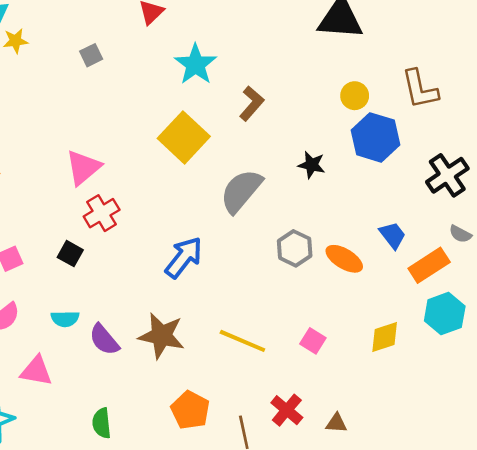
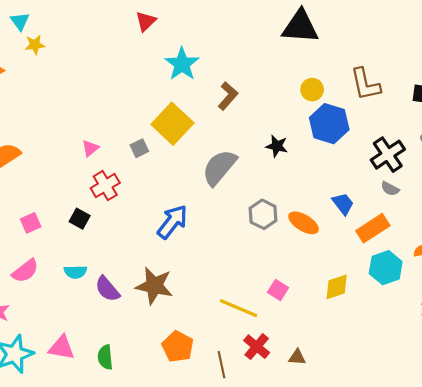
gray square: (91, 55) -> (139, 148), moved
pink triangle: (83, 167) -> (90, 148), size x0.6
gray semicircle: (460, 234) -> (390, 189), moved
yellow line: (242, 341) -> (239, 308), moved
pink triangle: (36, 371) -> (62, 348), moved

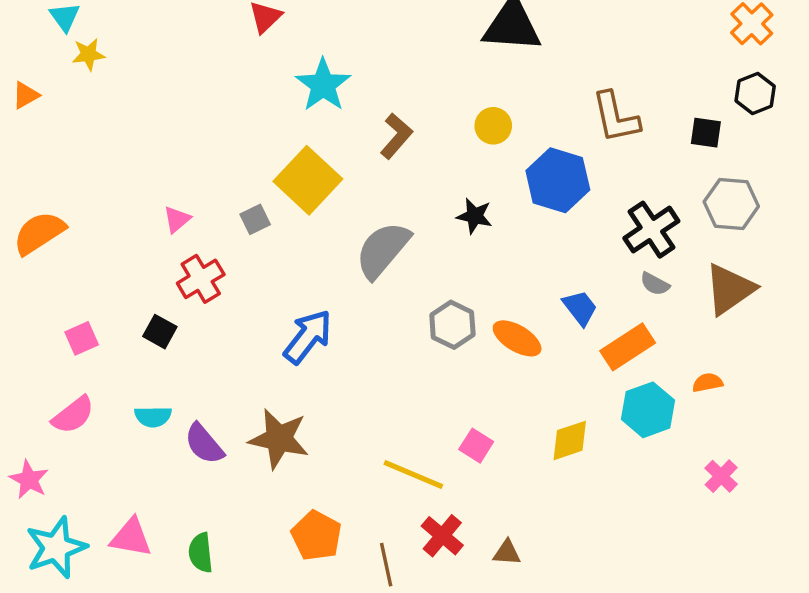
yellow circle: (312, 90) -> (493, 126), moved

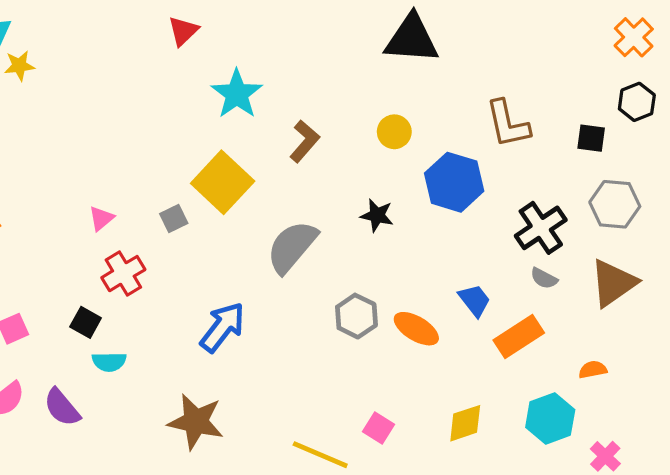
cyan hexagon: (648, 410) -> (550, 418), moved
cyan semicircle: (153, 417) -> (109, 362), moved
purple semicircle: (204, 444) -> (62, 407), moved

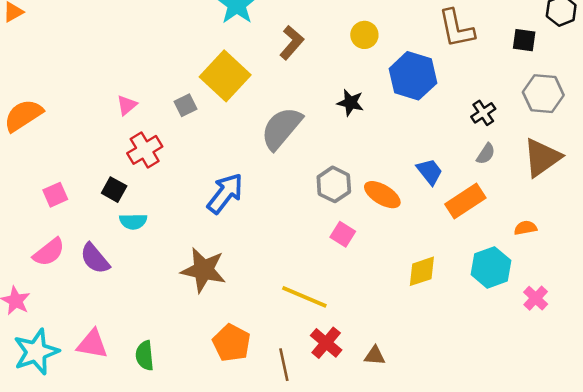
black cross: (541, 228) -> (483, 113), size x0.6
gray semicircle: (544, 278) -> (486, 154), turned -85
pink square: (379, 428) -> (343, 234), moved

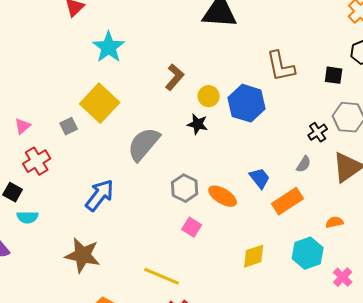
yellow circle: (364, 35) -> (209, 96), moved
brown L-shape: (292, 43) -> (175, 77), moved
black cross: (483, 113) -> (318, 132), moved

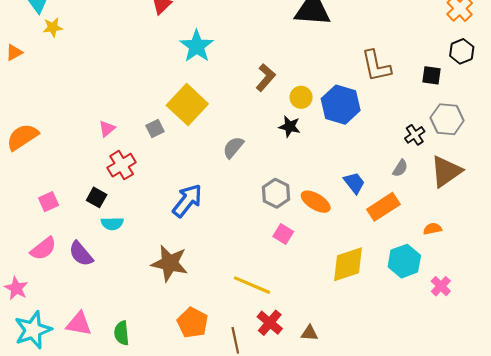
gray semicircle: (144, 144) -> (233, 147), size x0.6
yellow diamond: (254, 256) -> (348, 264), size x1.4

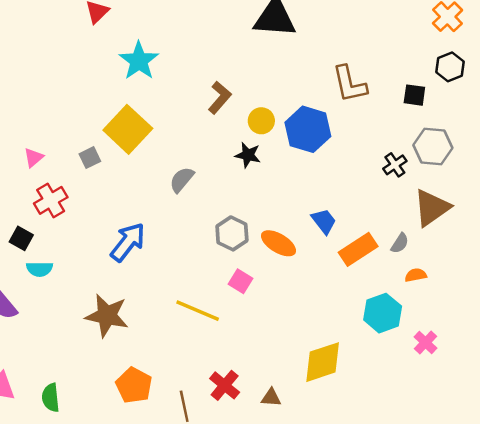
gray semicircle: (400, 168) -> (400, 243), moved
yellow diamond: (348, 264) -> (323, 362), moved
yellow line: (252, 285) -> (198, 311), moved

